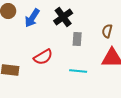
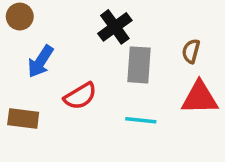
blue arrow: (32, 18) -> (41, 61), moved
gray rectangle: (77, 39) -> (139, 65), size x1.5

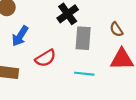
brown semicircle: (191, 51) -> (116, 29), turned -48

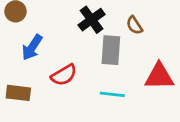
brown semicircle: (116, 29) -> (134, 25), moved

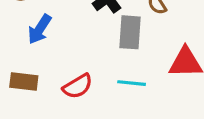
red semicircle: (64, 75) -> (78, 86), moved

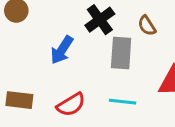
blue arrow: (40, 29) -> (62, 50), moved

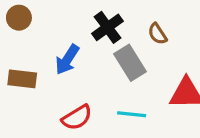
gray rectangle: (121, 53) -> (130, 63), turned -36
brown rectangle: (19, 100) -> (22, 79), moved

